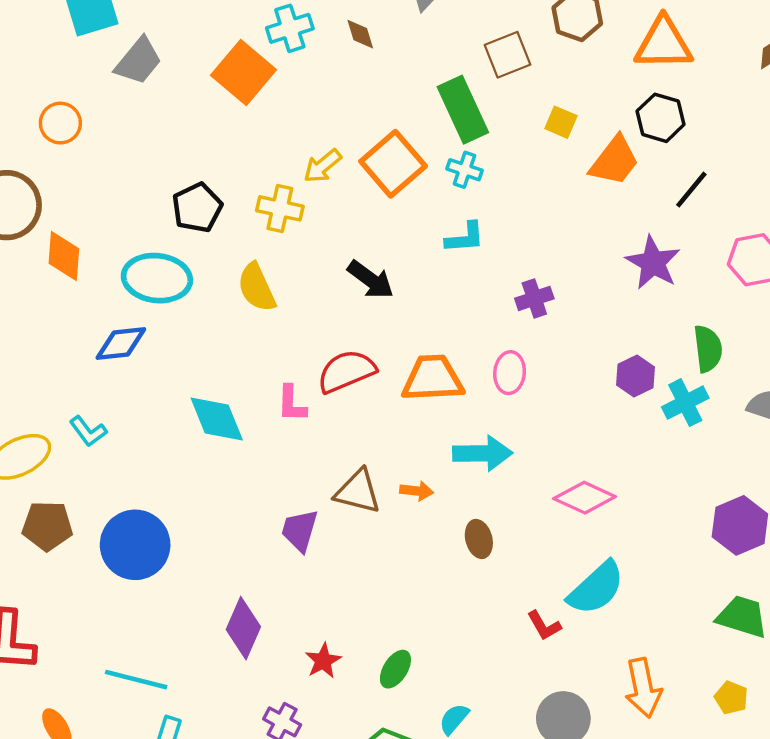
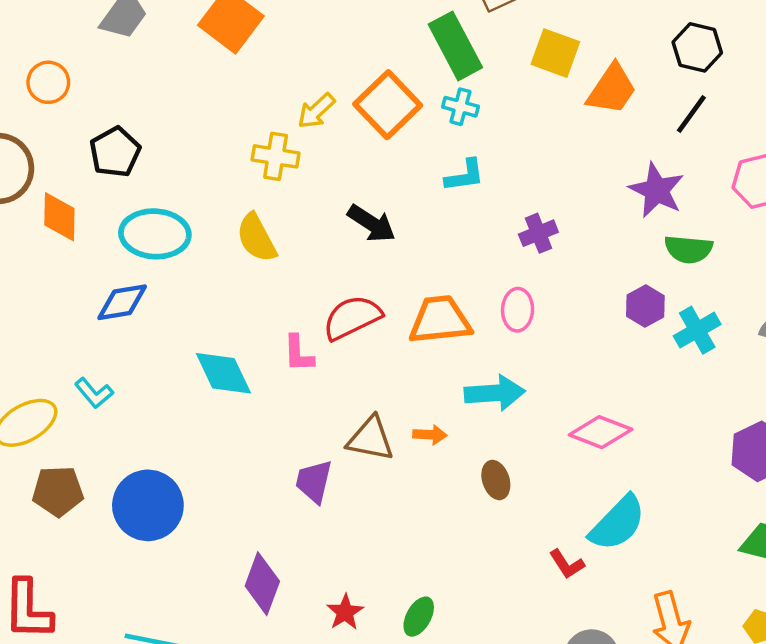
black hexagon: (661, 118) -> (697, 47), moved
yellow square: (561, 122) -> (555, 53), size x1.5
black pentagon: (197, 208) -> (115, 152), moved
green semicircle: (708, 349) -> (688, 249), moved, turned 105

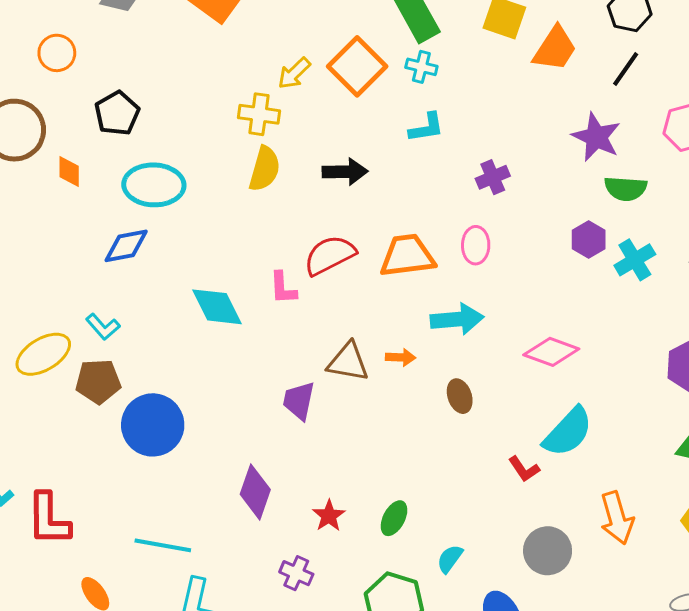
orange diamond: (59, 217) -> (69, 172), size x0.7
black arrow: (371, 223) -> (345, 172), turned -33
yellow semicircle: (256, 238) -> (265, 169), moved, turned -135
brown pentagon: (58, 491) -> (98, 381), moved

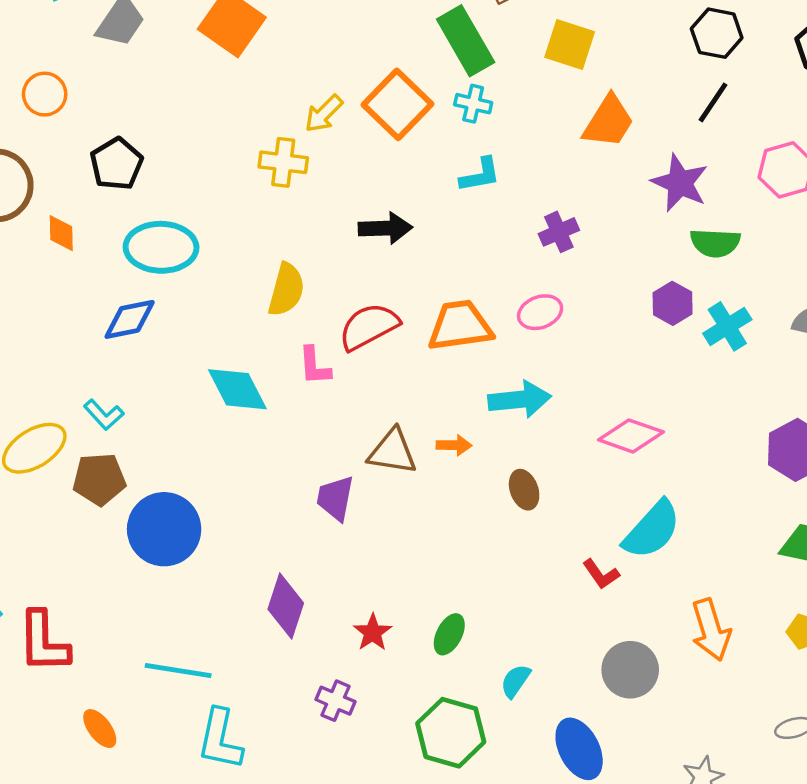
orange trapezoid: (555, 49) -> (609, 122), moved
yellow semicircle: (265, 169) -> (286, 290), moved
pink ellipse: (476, 245) -> (540, 312), turned 69

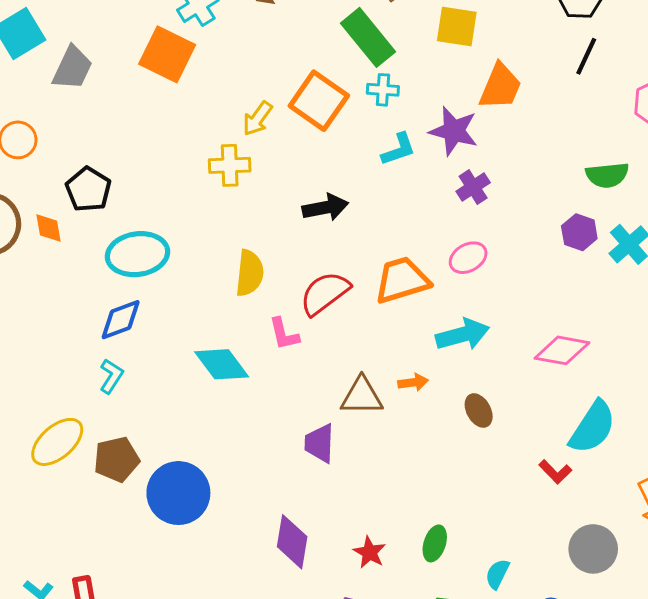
purple star: (680, 183) -> (454, 131), moved
orange diamond: (61, 233) -> (48, 228), moved
cyan L-shape: (104, 415) -> (111, 376), moved, turned -96

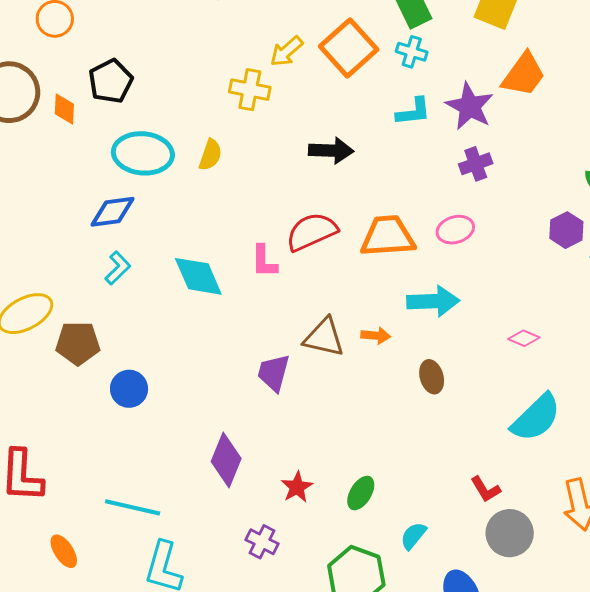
yellow semicircle: (250, 273) -> (210, 155), moved, size x0.7
pink diamond: (562, 350) -> (524, 338), size x0.6
cyan L-shape: (111, 376) -> (118, 268), moved
red L-shape: (555, 472) -> (485, 489), moved
blue circle: (178, 493) -> (129, 389), size x0.6

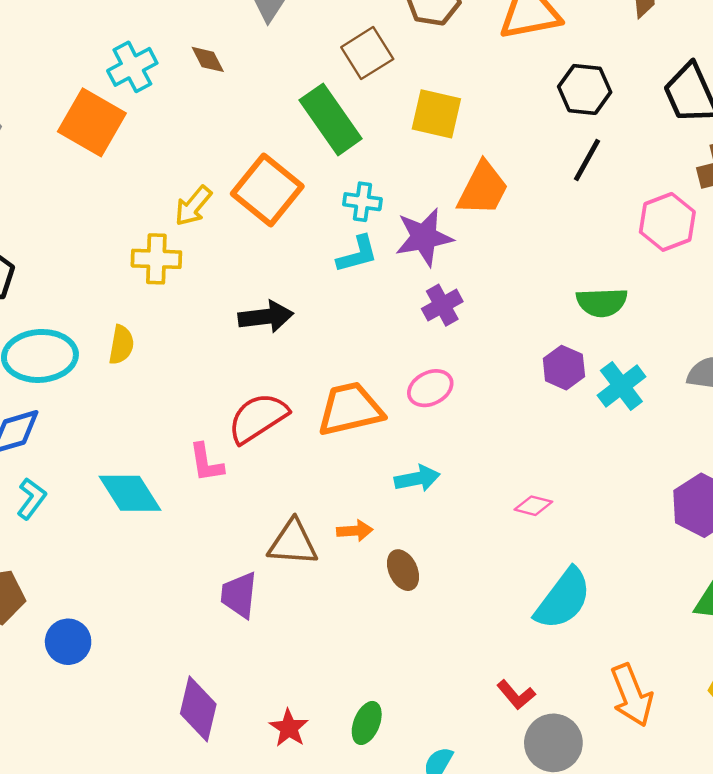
cyan cross: (412, 52) -> (362, 202), moved
purple star: (470, 106) -> (424, 237), turned -30
cyan arrow: (433, 301) -> (417, 478), size x0.7
brown ellipse: (432, 377) -> (403, 570), moved

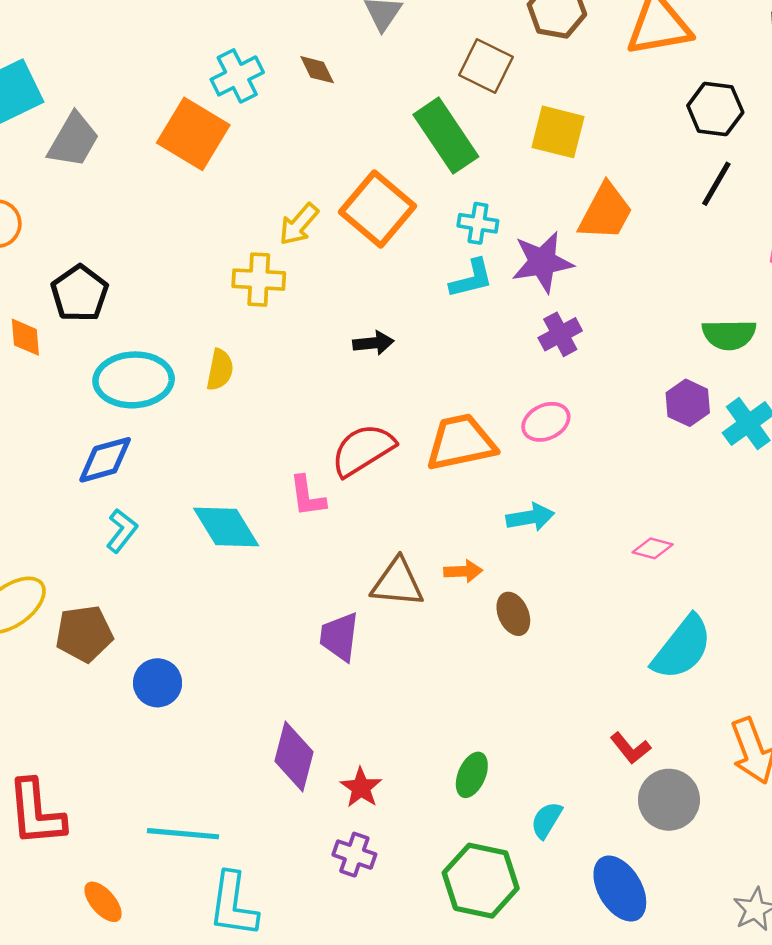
brown square: (367, 53) -> (486, 66), turned -33
black arrow: (266, 317) -> (373, 343), size x0.7
red star: (289, 728) -> (361, 788), moved

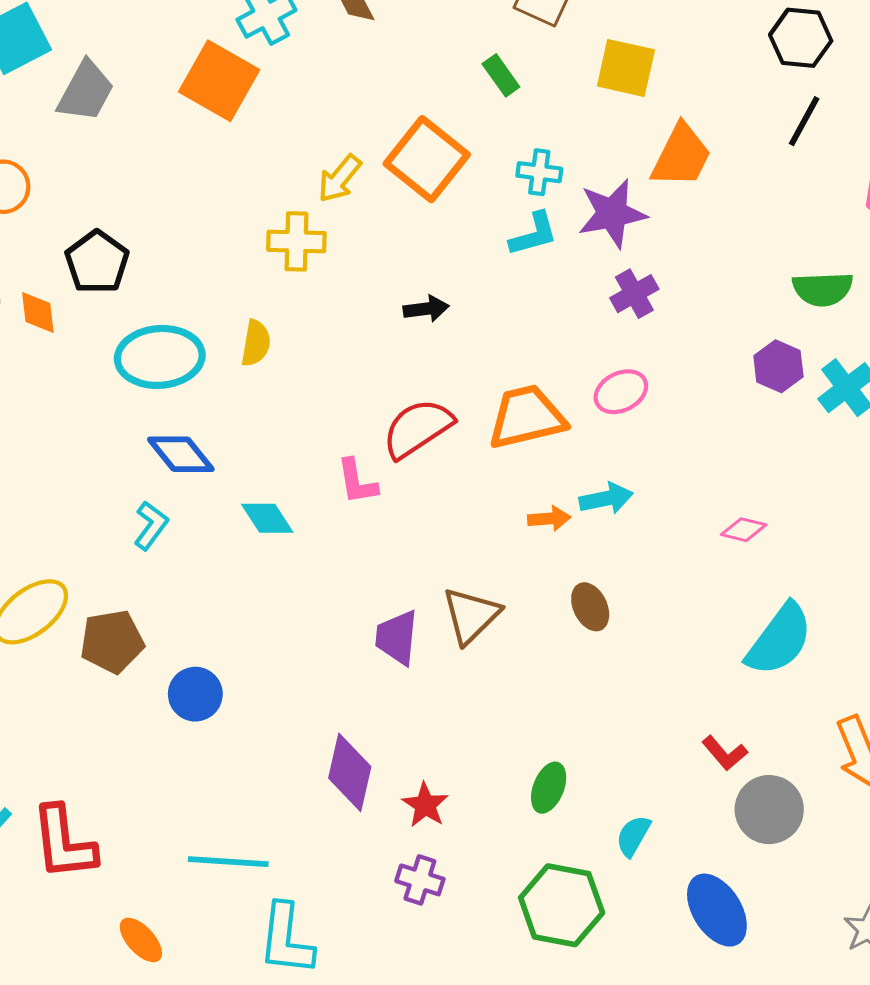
green rectangle: (446, 136) -> (501, 75), size x0.5
blue diamond: (105, 460) -> (181, 454), moved, turned 68
cyan diamond: (226, 527) -> (267, 518), size x0.7
orange arrow: (463, 571) -> (549, 519), moved
brown triangle: (397, 583) -> (471, 615), moved, turned -48

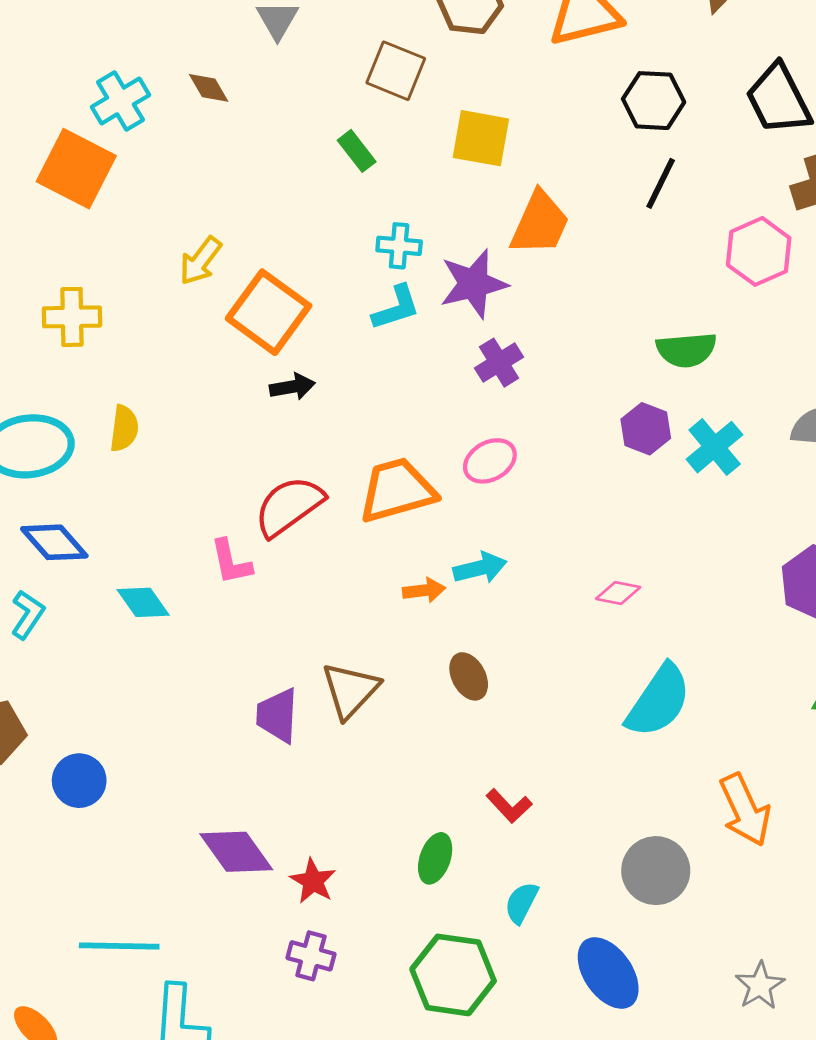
orange square: (427, 159) -> (269, 312), moved
yellow cross: (296, 241) -> (72, 317), moved
red L-shape: (725, 753) -> (509, 806), moved
purple diamond: (350, 772) -> (236, 852), turned -46

